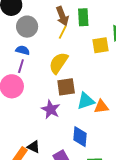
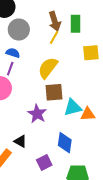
black triangle: (34, 147) -> (20, 141), moved

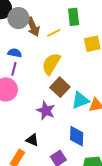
brown arrow: (55, 21) -> (33, 27), moved
gray circle: (19, 30) -> (18, 18), moved
yellow line: (54, 37) -> (54, 33), turned 40
brown square: (54, 92) -> (60, 87), turned -36

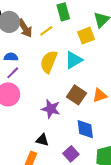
purple line: (14, 69) -> (13, 73), turned 40
brown square: (60, 87) -> (77, 95), moved
cyan triangle: (80, 100) -> (74, 60), moved

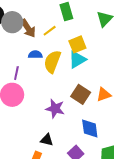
yellow square: (86, 36) -> (77, 44), moved
blue semicircle: (11, 57) -> (35, 55), moved
purple line: (13, 73) -> (16, 73), turned -32

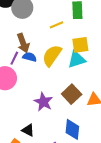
brown arrow: (28, 28) -> (23, 43), moved
blue semicircle: (35, 55) -> (30, 57), moved

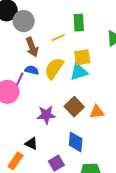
brown arrow: (23, 43) -> (32, 47), moved
purple line: (14, 58) -> (20, 79), moved
purple star: (43, 102) -> (46, 115), turned -30

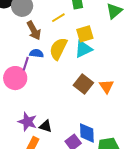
orange triangle: (97, 112) -> (106, 86), turned -49
purple star: (46, 115) -> (27, 122), moved, turned 30
blue diamond: (76, 142) -> (87, 133), moved

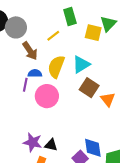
yellow square: (85, 34) -> (93, 33), moved, turned 36
pink circle: (15, 78) -> (47, 96), moved
brown square: (83, 84) -> (89, 88), moved

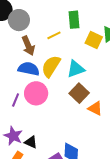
blue semicircle: (35, 73) -> (29, 69), size x1.5
purple line: (25, 85) -> (16, 100), moved
orange triangle: (108, 99) -> (95, 108), turned -35

